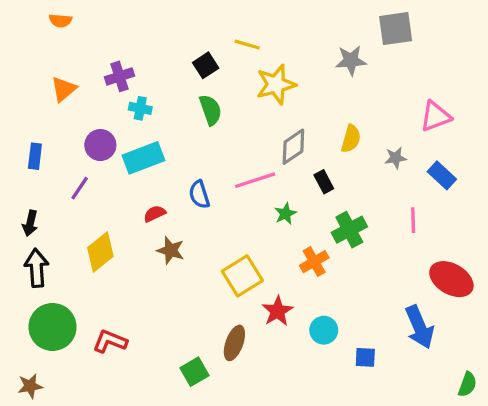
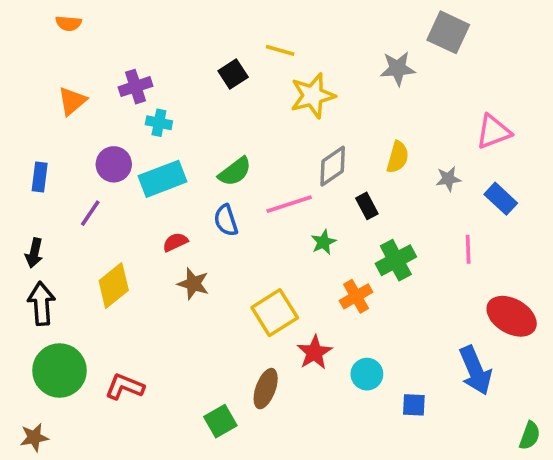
gray square: (396, 29) -> (448, 32), turned 33
green semicircle: (210, 110) -> (235, 172), moved, turned 72

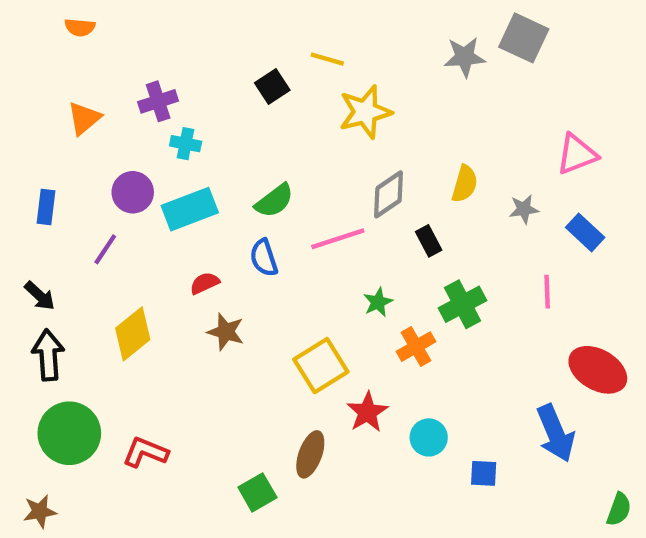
gray star: (398, 69) -> (465, 57), moved
green star: (323, 242) -> (378, 302), moved
black arrow: (34, 253) -> (40, 296), turned -60

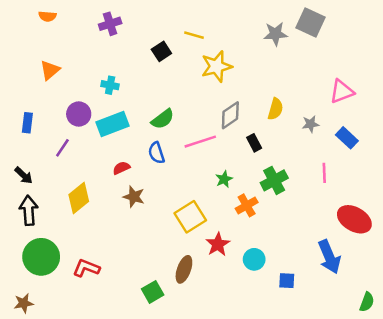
purple cross: (158, 101) -> (110, 24), moved

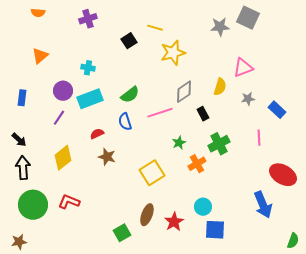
pink triangle: (342, 91) -> (243, 68), moved
purple line: (62, 148) -> (59, 118), moved
red star: (218, 244) -> (174, 222), moved
red L-shape: (86, 268) -> (69, 202), moved
blue square: (287, 281) -> (215, 230), moved, size x1.5

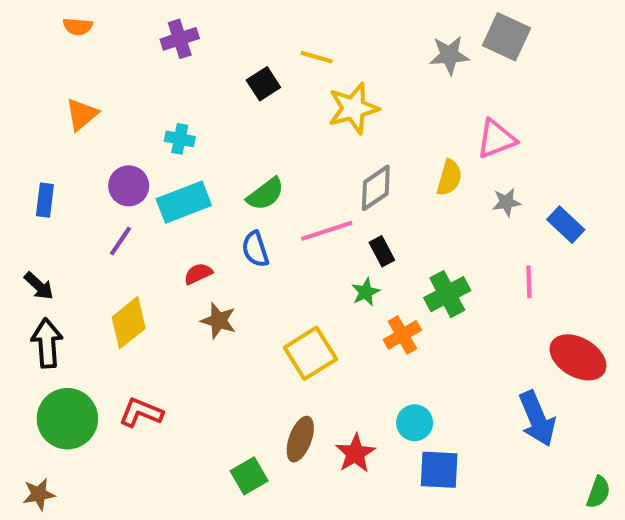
black rectangle: (203, 114) -> (382, 251), moved

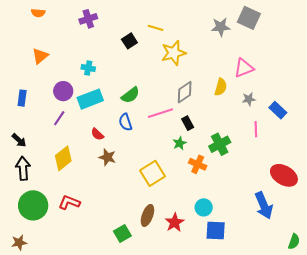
red semicircle: (198, 274) -> (97, 134), turned -112
pink line: (529, 282) -> (256, 129), moved
orange cross: (402, 335) -> (198, 164), turned -36

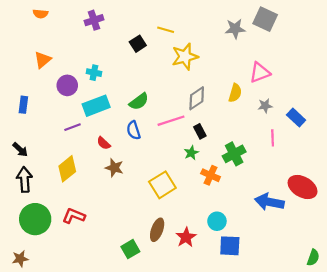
purple circle: (63, 91) -> (67, 85), moved
purple line: (59, 118) -> (73, 127), moved, turned 35
blue arrow: (264, 205) -> (269, 202), moved, turned 124

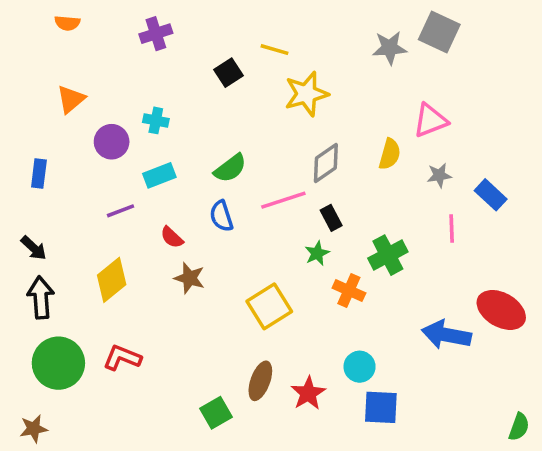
cyan rectangle: (96, 106) -> (159, 175), size x0.7

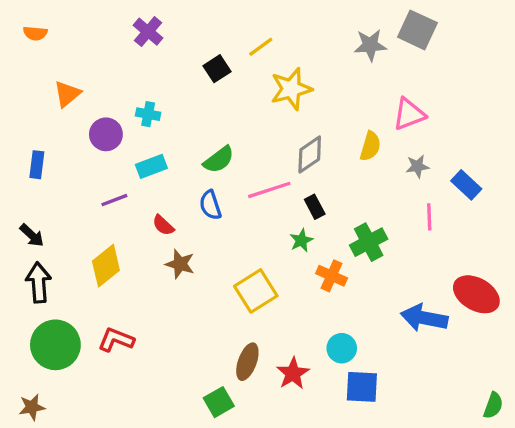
orange semicircle: (67, 23) -> (35, 33), moved
purple cross: (156, 34) -> (148, 32), turned -32
yellow line: (275, 50) -> (261, 47), turned -52
green square: (216, 413) -> (219, 402), moved

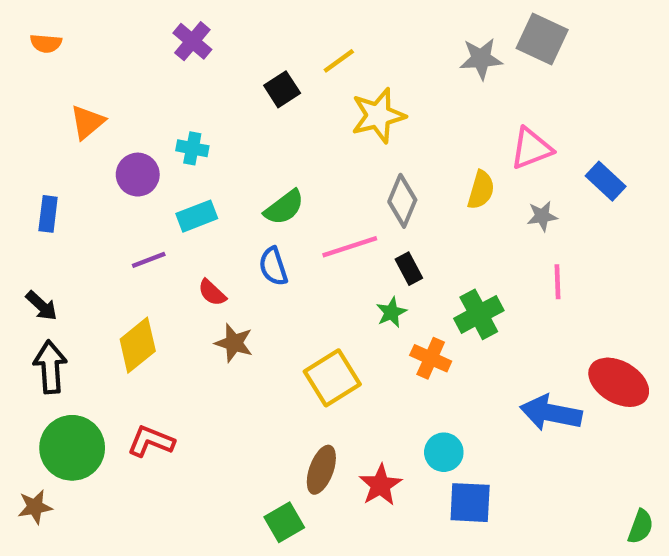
gray diamond: (310, 155) -> (402, 201), turned -33
blue rectangle: (466, 185) -> (606, 181), moved
brown star: (32, 407) -> (35, 507), moved

